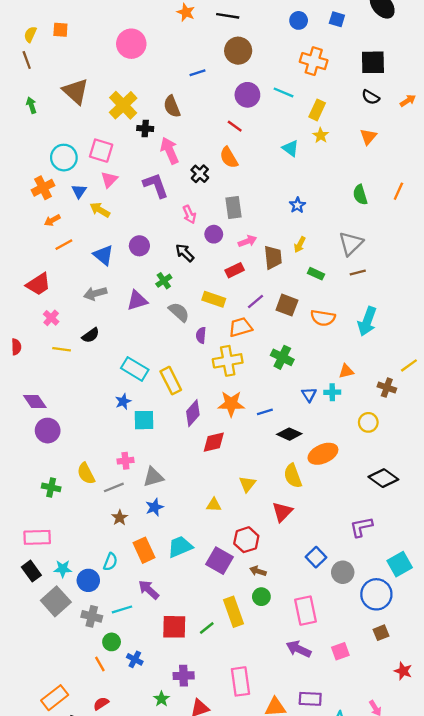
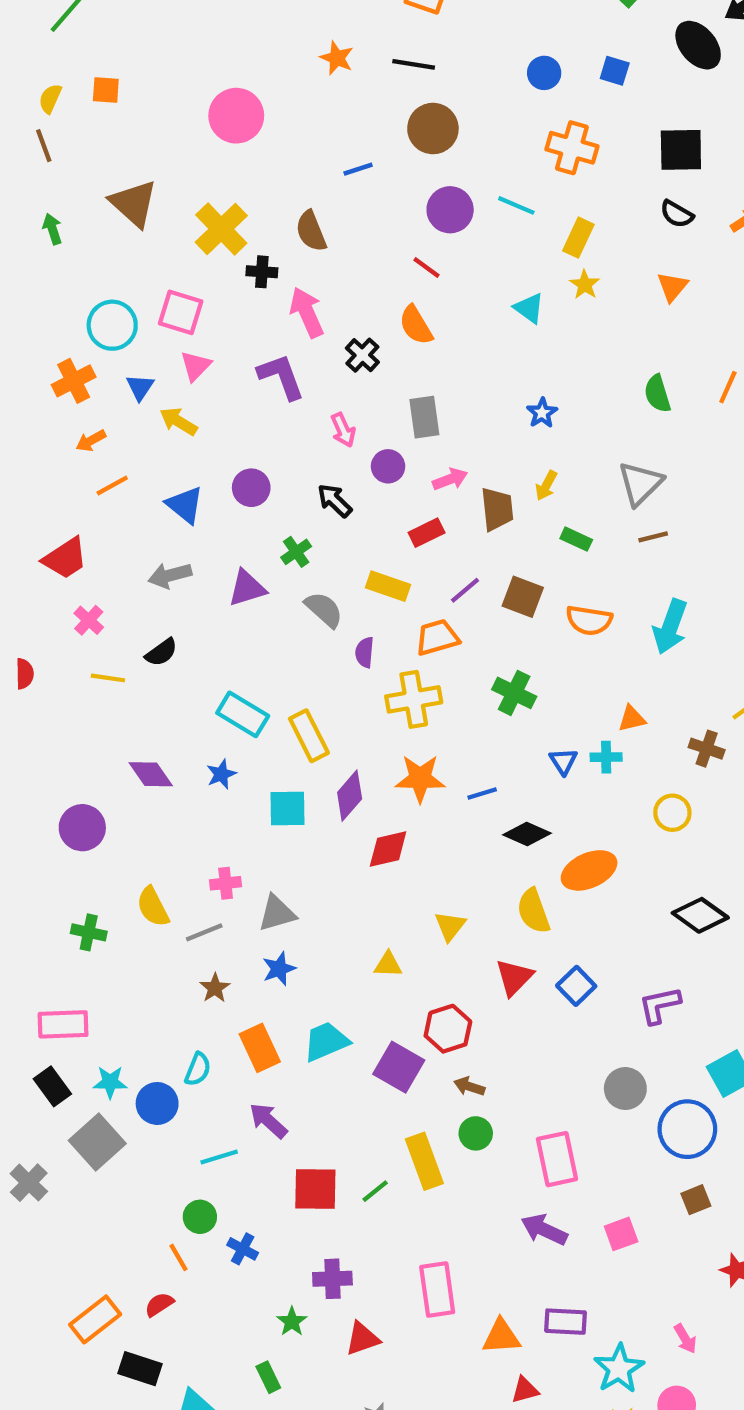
purple diamond: (35, 401) -> (151, 774), moved
cyan square: (144, 420) -> (288, 808), moved
blue square: (316, 557) -> (576, 986), moved
gray cross: (92, 616) -> (29, 1183), moved, turned 30
red semicircle: (101, 704) -> (159, 1304), moved

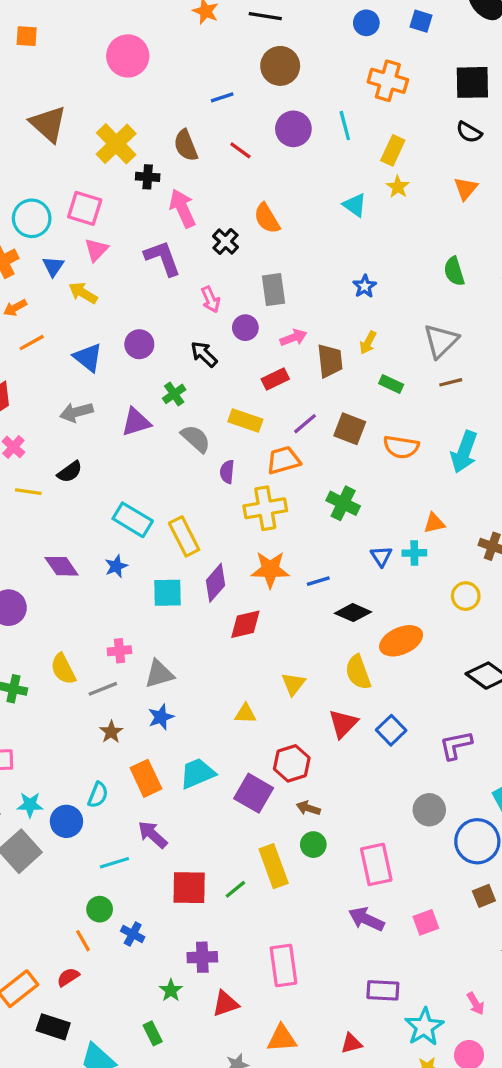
cyan line: (516, 205) -> (345, 126), turned 52
red line: (427, 267) -> (240, 150), moved
orange triangle: (501, 1337) -> (282, 1038), moved

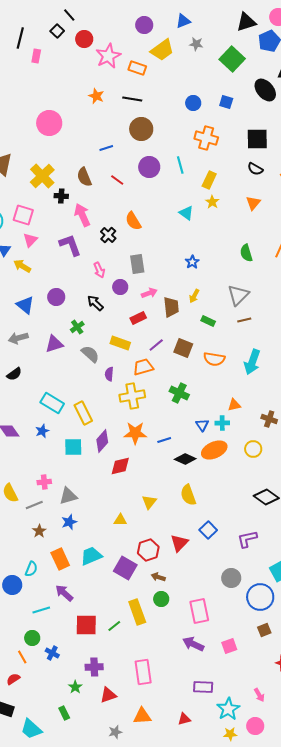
orange ellipse: (401, 641) -> (214, 450), moved
red triangle: (343, 724) -> (179, 543), moved

